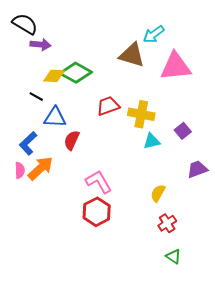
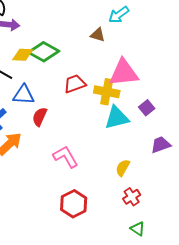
brown triangle: (132, 55) -> (98, 35), size x0.6
pink triangle: (175, 66) -> (124, 73), moved
cyan triangle: (152, 141) -> (117, 118), size x1.5
red hexagon: (97, 212) -> (74, 204), moved

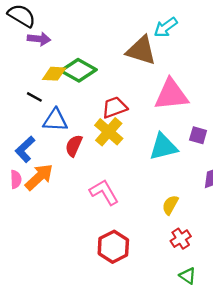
brown triangle: (98, 35) -> (141, 50), size x1.8
yellow cross: (107, 92) -> (109, 132), moved, turned 30
purple square: (147, 108) -> (198, 135), turned -35

